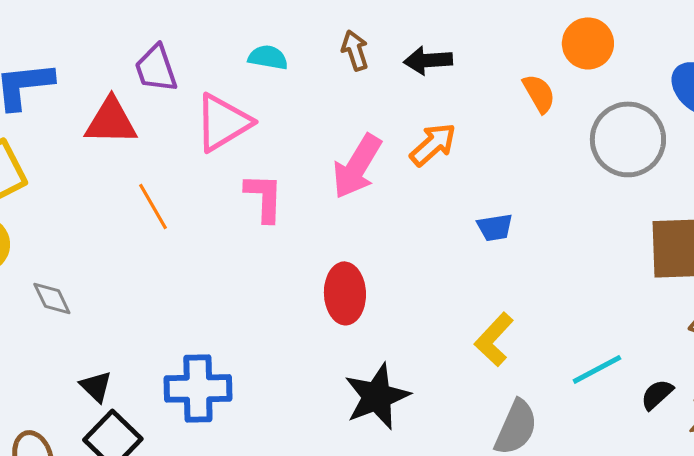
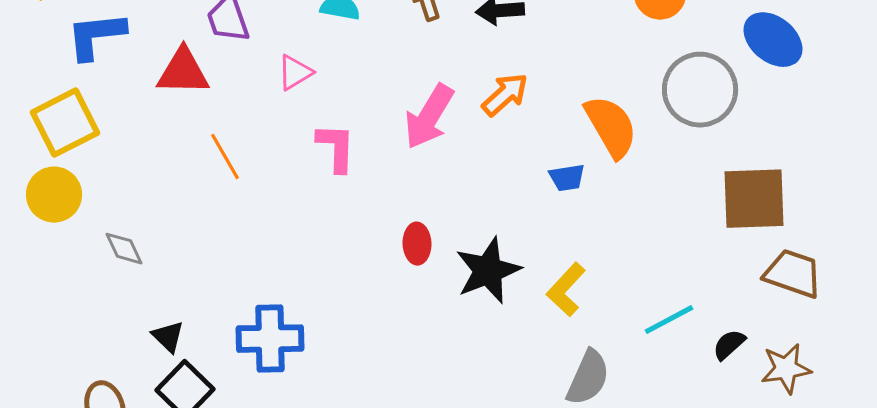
orange semicircle: (539, 93) -> (611, 127), moved, size x1.6
pink triangle: (223, 122) -> (295, 73), size x0.6
red ellipse: (345, 293) -> (417, 244), size x0.7
black star: (377, 396) -> (488, 271), moved

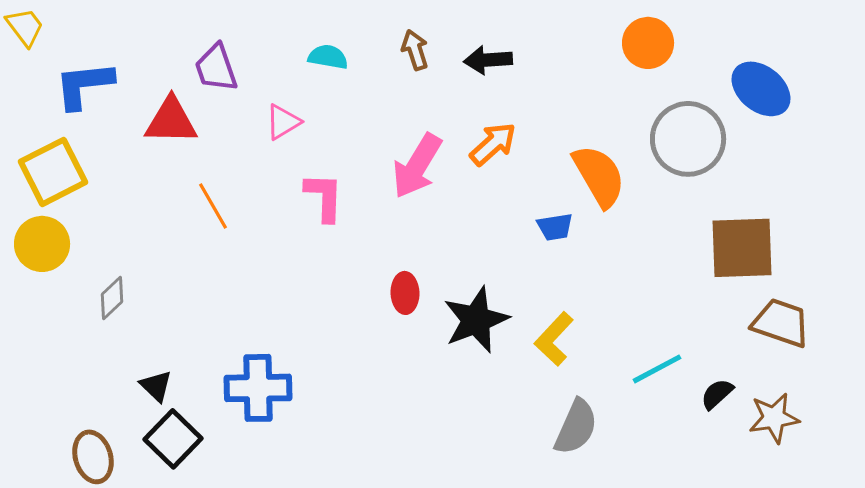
gray diamond: (124, 249) -> (112, 298), turned 72

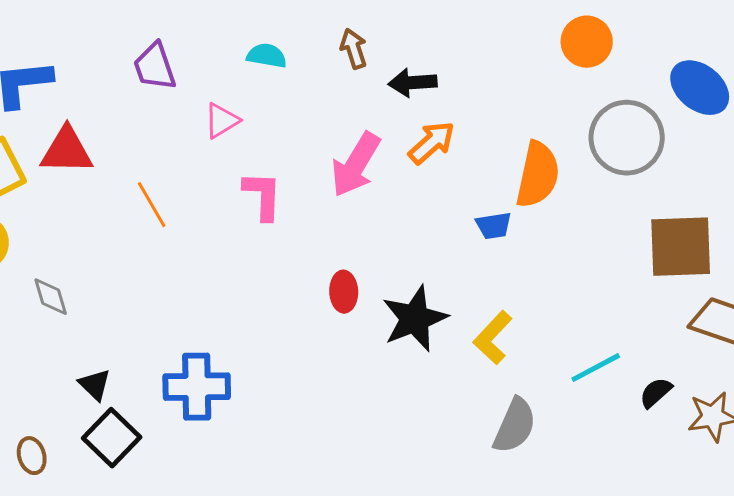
black arrow: (488, 60) -> (413, 83), moved
red triangle: (171, 121) -> (67, 151), moved
orange semicircle: (599, 176) -> (538, 175), turned 42
gray diamond: (112, 298) -> (51, 297), turned -63
brown ellipse: (93, 457) -> (32, 456), size x0.7

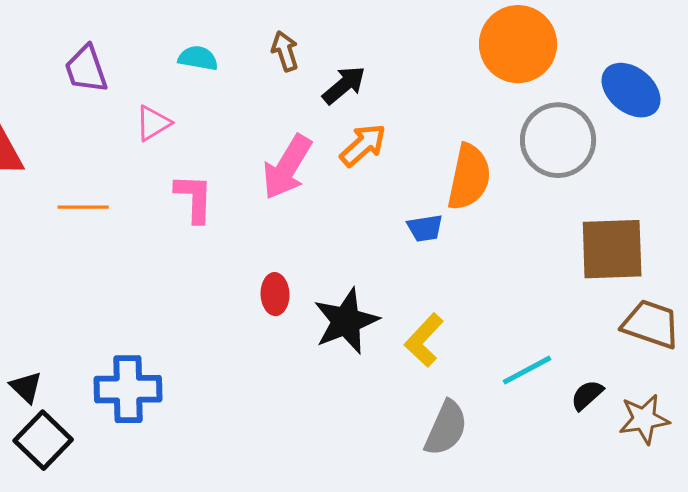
orange circle: (587, 42) -> (518, 44), size x1.5
black arrow: (413, 83) -> (344, 85), turned 144
orange line: (152, 205) -> (83, 207), turned -60

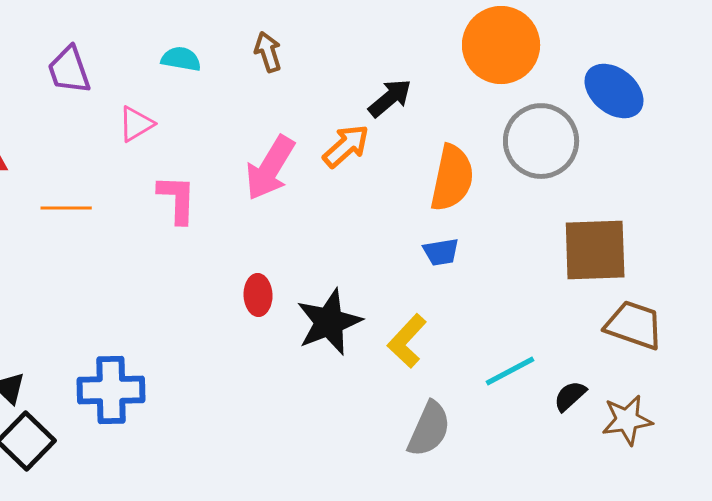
black arrow: (344, 85) -> (390, 98), moved
blue trapezoid: (425, 228) -> (441, 252), moved

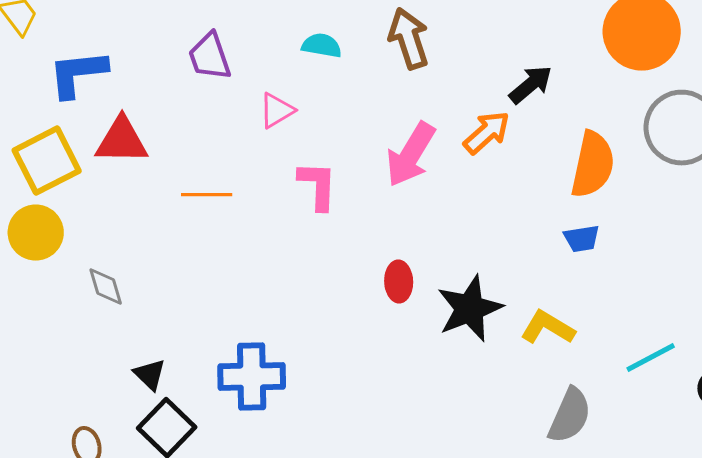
brown arrow: (268, 52) -> (409, 39), size x1.5
yellow L-shape: (407, 341) -> (548, 328), turned 78

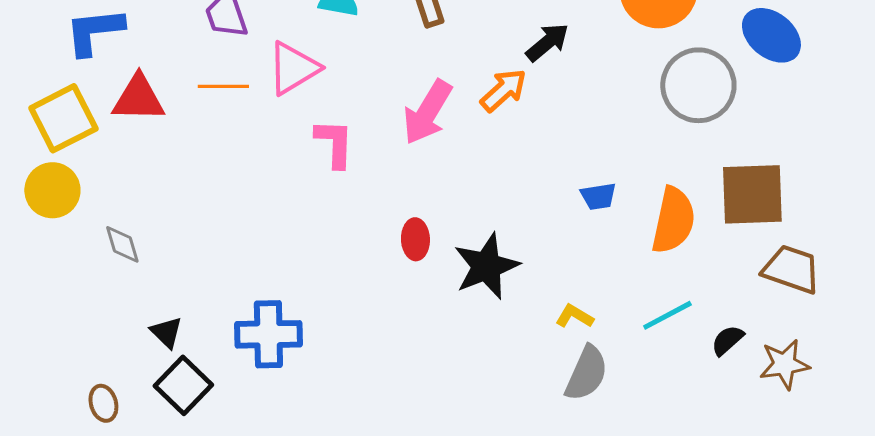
pink triangle: (277, 111) -> (293, 68), size x1.5
orange semicircle: (593, 165) -> (673, 220), moved
orange line: (207, 195) -> (223, 86), moved
yellow L-shape: (548, 328) -> (574, 316), moved, size x0.7

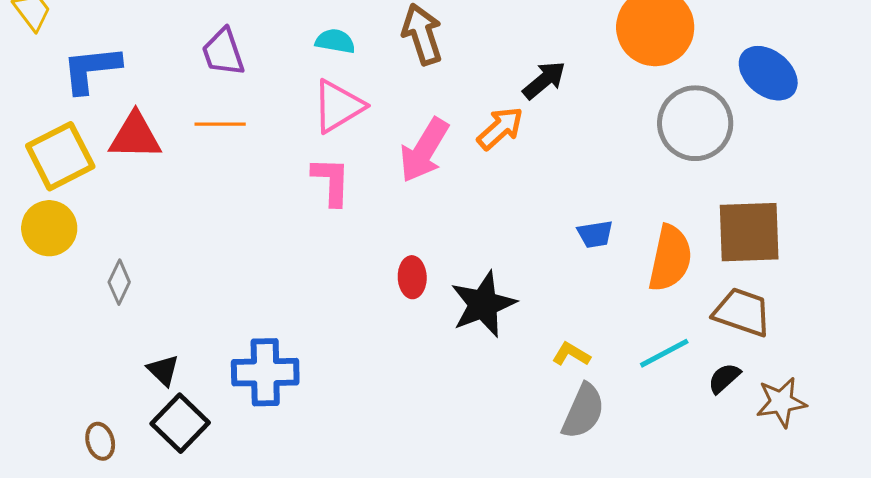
pink triangle: (293, 68) -> (338, 106), moved
gray diamond: (122, 244) -> (119, 282), turned 42
brown trapezoid: (791, 269) -> (742, 312), moved

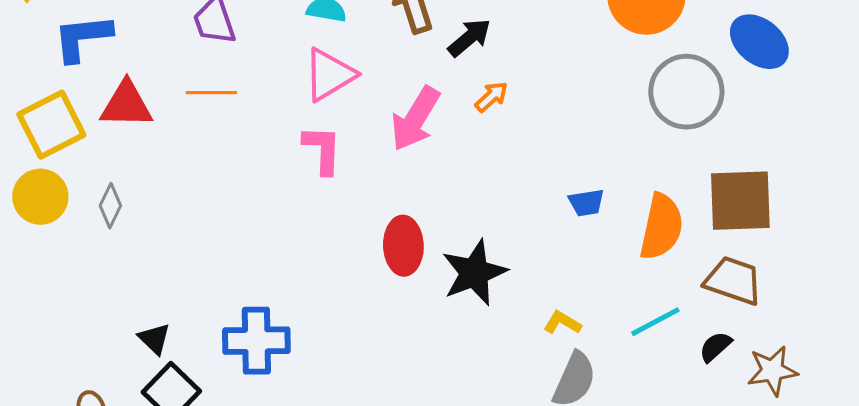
black arrow: (544, 80) -> (469, 38), moved
orange arrow: (500, 128) -> (491, 97), size x0.7
red ellipse: (412, 277) -> (403, 246), size x1.4
gray diamond: (119, 282) -> (110, 206), moved

